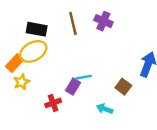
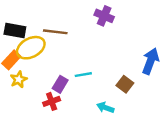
brown line: (73, 23) -> (55, 32), moved, turned -70
black rectangle: (37, 29) -> (15, 31), moved
purple rectangle: (73, 87) -> (60, 84), moved

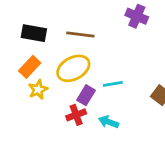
yellow ellipse: (31, 48) -> (73, 68), moved
cyan arrow: (105, 108) -> (109, 122), moved

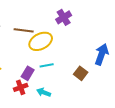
purple cross: (137, 16) -> (64, 17), turned 35
yellow ellipse: (73, 68) -> (41, 41), moved

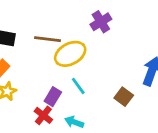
cyan line: (47, 65) -> (78, 86), turned 64
red cross: (21, 87) -> (43, 115), turned -32

